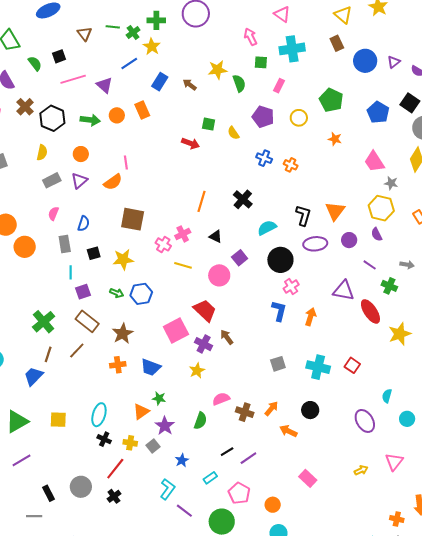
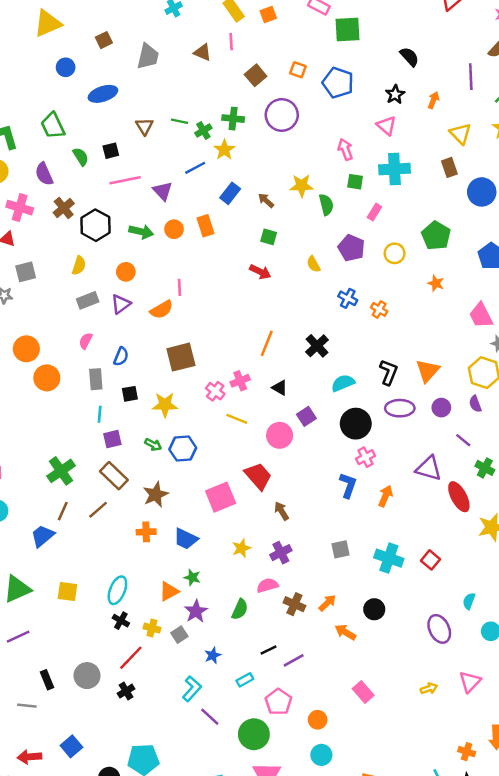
green square: (209, 124) -> (269, 237), moved
brown square: (133, 219) -> (181, 357), turned -30
purple cross: (204, 344) -> (281, 553), moved, turned 30

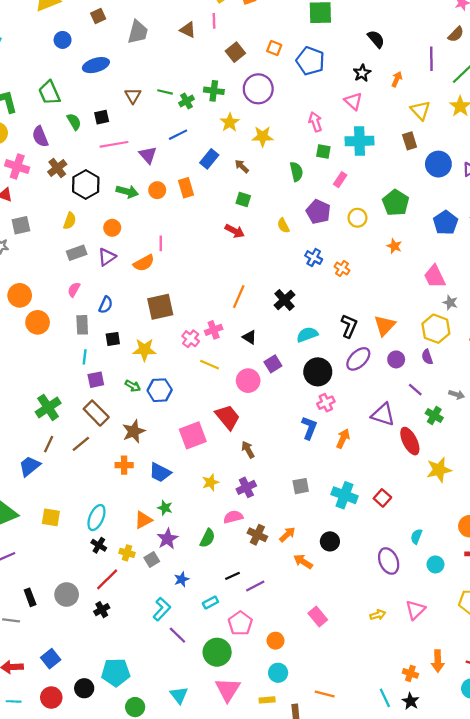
yellow star: (224, 150) -> (230, 122), moved
yellow star: (302, 186) -> (263, 136), moved
purple ellipse: (400, 408) -> (358, 359), turned -45

